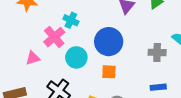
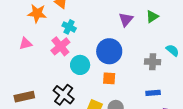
cyan cross: (71, 20) -> (69, 27), moved
pink triangle: (33, 58) -> (26, 44), moved

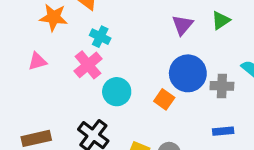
blue circle: (109, 51) -> (188, 73), moved
orange square: (109, 78) -> (164, 99), moved, turned 32

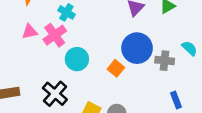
pink triangle: (37, 61) -> (30, 32), moved
blue rectangle: (223, 131) -> (176, 100), moved, turned 70

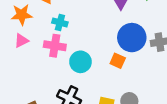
pink triangle: (30, 32) -> (21, 41), moved
pink cross: (55, 35) -> (55, 46), turned -30

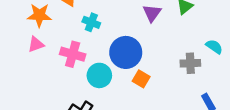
cyan cross: (60, 23) -> (91, 22), moved
blue circle: (132, 38) -> (126, 52), moved

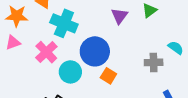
cyan cross: (91, 22) -> (64, 23), size x1.6
pink cross: (73, 54) -> (46, 52), turned 30

